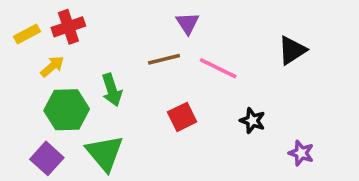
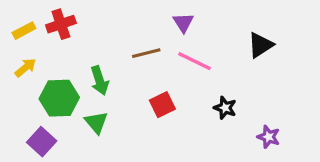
purple triangle: (188, 23) -> (183, 23), moved
yellow arrow: (52, 66) -> (26, 68), moved
green triangle: (105, 153) -> (96, 122), moved, size x0.7

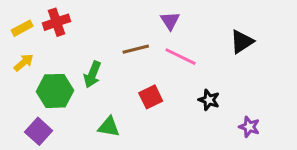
green arrow: (100, 80) -> (92, 75), turned 40
green triangle: (96, 122) -> (109, 127), moved, turned -40

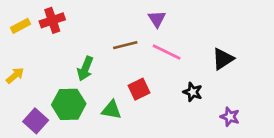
black triangle: (242, 42) -> (223, 59), moved
yellow arrow: (24, 63) -> (15, 75), moved
green hexagon: (55, 91) -> (69, 104), moved
green triangle: (109, 127) -> (111, 110), moved

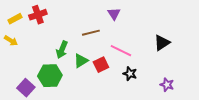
pink line: (167, 52) -> (121, 51), moved
yellow arrow: (15, 75) -> (11, 41), moved, turned 72
black star: (193, 92) -> (130, 74), moved
green triangle: (111, 110) -> (81, 61), moved, turned -42

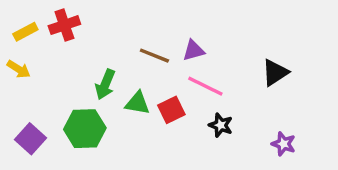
purple triangle: (114, 14) -> (194, 50), moved, turned 48
brown line: (91, 33) -> (154, 56), turned 36
green triangle: (81, 61) -> (137, 103), turned 42
purple square: (26, 88) -> (31, 139), moved

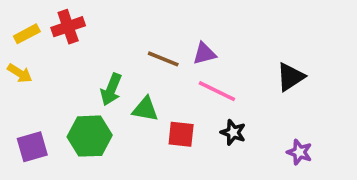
red square: (171, 110) -> (181, 134), moved, turned 32
purple square: (31, 139) -> (32, 147), turned 32

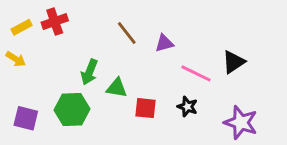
brown line: (163, 59) -> (127, 33), moved, turned 30
pink line: (217, 91) -> (196, 73), moved
purple square: (32, 147) -> (26, 118), turned 30
purple star: (299, 152) -> (241, 123), size x1.6

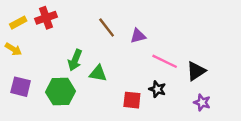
black triangle: (234, 62) -> (196, 71), moved
red square: (146, 108) -> (132, 100), moved
purple square: (26, 118) -> (21, 87), moved
purple star: (241, 123) -> (202, 102), size x0.6

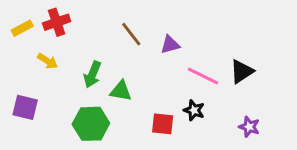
yellow arrow: (13, 49) -> (48, 61), moved
black triangle: (196, 71) -> (242, 72), moved
green hexagon: (61, 92) -> (91, 124), moved

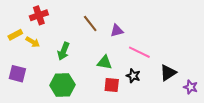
yellow rectangle: (22, 28) -> (15, 35), moved
black triangle: (242, 72) -> (168, 73), moved
green triangle: (121, 91) -> (105, 62), moved
purple star: (249, 127) -> (191, 87), moved

